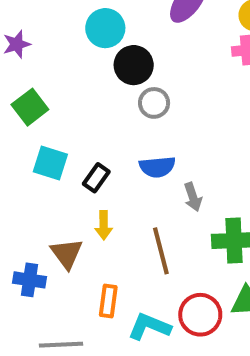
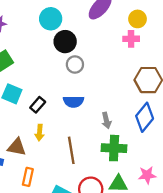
gray arrow: (193, 197) -> (106, 120), moved
brown triangle: (67, 254) -> (17, 147), turned -48
orange rectangle: (108, 301) -> (28, 177), moved

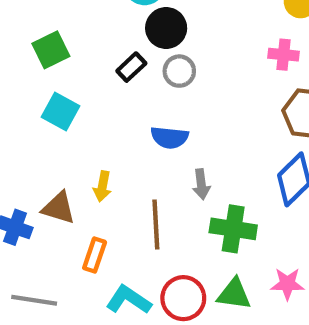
pink cross: (131, 39) -> (284, 55), moved
black rectangle: (38, 105) -> (131, 67), moved
gray arrow: (106, 120) -> (201, 184), moved
orange rectangle: (28, 177) -> (95, 255), moved

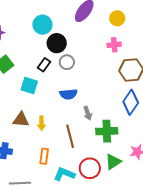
cyan square: (60, 111) -> (29, 85), moved
brown triangle: (59, 208) -> (21, 120), moved
green triangle: (234, 294) -> (113, 162), turned -30

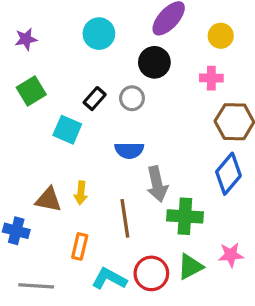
black circle: (57, 43) -> (154, 62), moved
gray arrow: (88, 113) -> (157, 184), size x1.5
brown triangle: (21, 120) -> (48, 200), moved

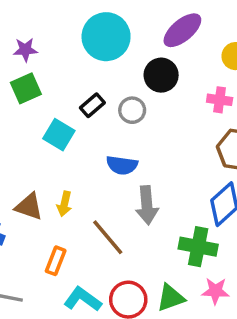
cyan circle: (99, 34) -> (106, 37), size x1.4
purple star: (26, 39) -> (25, 50), moved
green cross: (185, 216) -> (198, 247), moved
brown line: (125, 218) -> (108, 237), turned -39

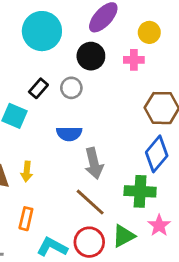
pink cross: (220, 100) -> (134, 60), moved
brown line: (108, 237) -> (90, 202), moved
pink star: (215, 291) -> (159, 225), turned -30

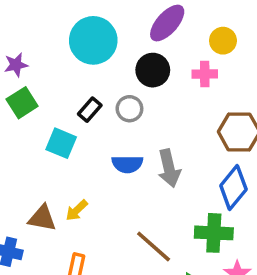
gray arrow: (94, 163) -> (169, 168), moved
yellow arrow: (27, 171) -> (77, 210), turned 42

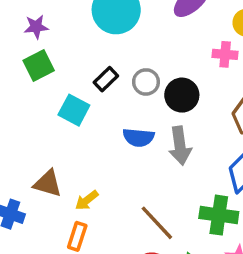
black circle: (153, 70) -> (182, 95), moved
yellow arrow: (77, 210) -> (87, 200), moved

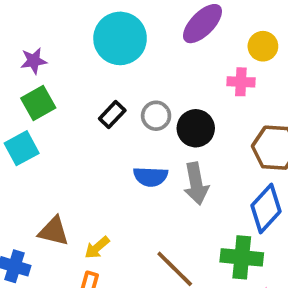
cyan square: (74, 110) -> (22, 148), moved, turned 36

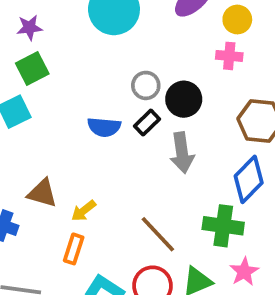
yellow circle: (263, 46) -> (237, 20), moved
black rectangle: (112, 114) -> (147, 123), moved
blue semicircle: (151, 177) -> (104, 127), moved

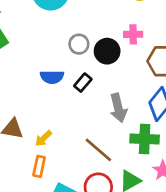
pink cross: (229, 56) -> (133, 34), moved
black rectangle: (147, 123) -> (83, 83), moved
gray arrow: (182, 153) -> (118, 108), moved

